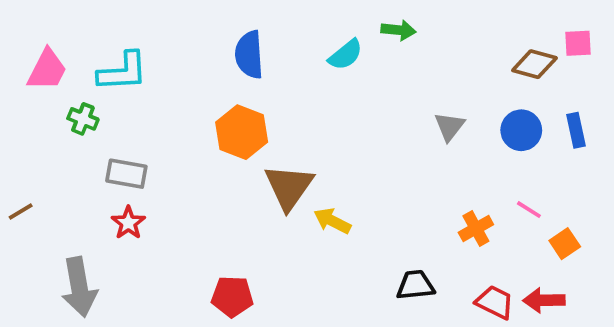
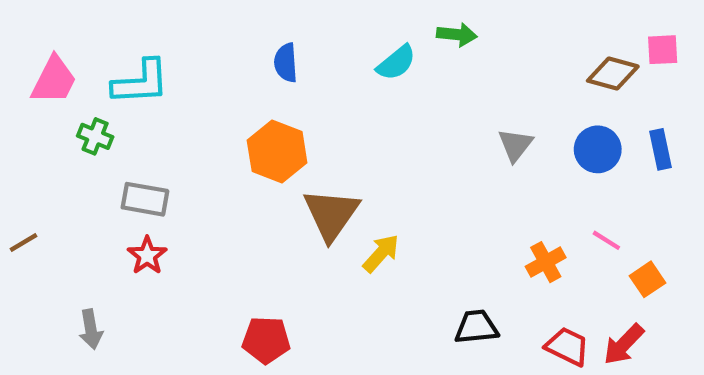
blue semicircle: (249, 55) -> (286, 63), size x0.7
yellow arrow: (332, 221) -> (381, 253), turned 105
gray arrow: (79, 287) -> (91, 329), size x0.6
red arrow: (544, 300) -> (624, 344), turned -45

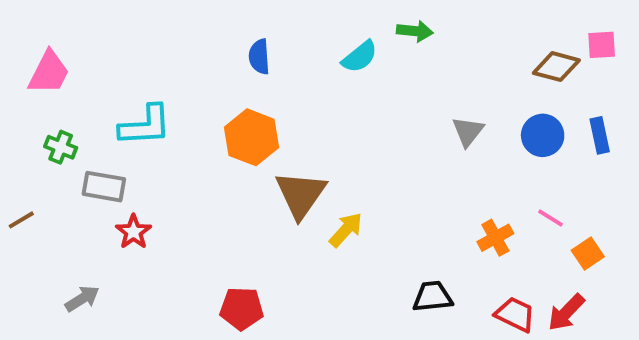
cyan L-shape: (141, 82) -> (145, 126), moved
green cross: (95, 136) -> (61, 147), moved
gray rectangle: (145, 199) -> (104, 187), moved
gray arrow: (91, 329) -> (82, 299), turned -112

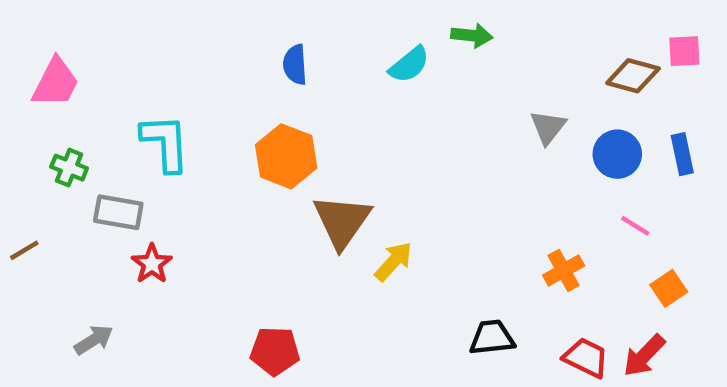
cyan L-shape: (145, 126) -> (165, 143), turned -90
gray triangle: (468, 131) -> (548, 127), moved
pink line: (550, 218) -> (635, 226), moved

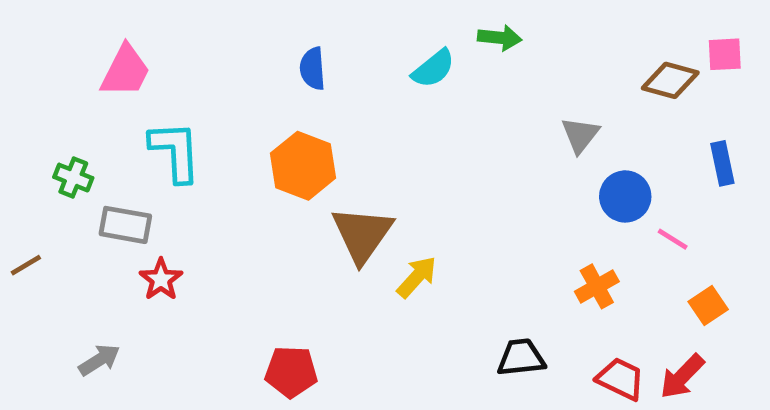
pink trapezoid: (56, 83) -> (125, 71), moved
blue circle: (617, 154) -> (625, 196), moved

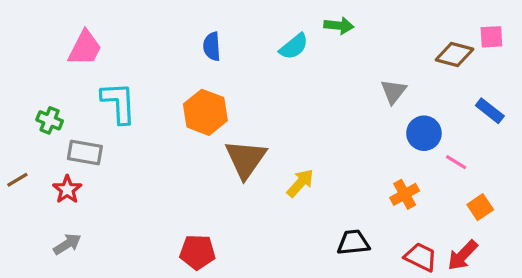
blue rectangle: (722, 163) -> (490, 111), turned -40
yellow arrow: (417, 277) -> (300, 183), moved
red star: (161, 279) -> (67, 189), moved

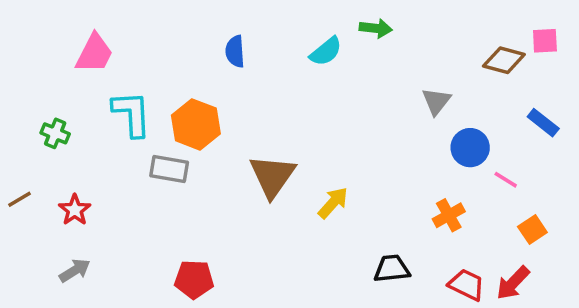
orange hexagon: (205, 112) -> (196, 124), moved
gray rectangle: (85, 152) -> (169, 169), moved
red pentagon: (197, 252) -> (194, 279), moved

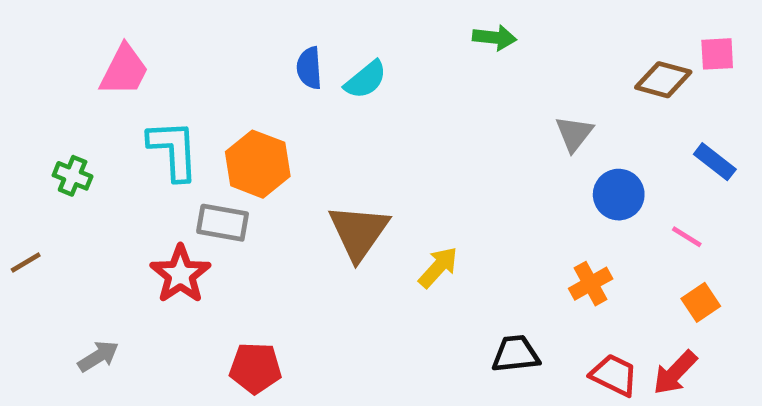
cyan semicircle: (326, 51) -> (366, 80), moved
pink line: (506, 180) -> (687, 237), moved
red star: (75, 210) -> (180, 274), moved, size x1.4

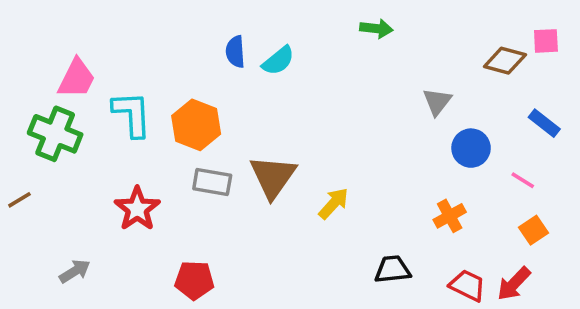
pink trapezoid: (124, 70) -> (77, 78), moved
green cross: (73, 176) -> (55, 134), size x1.8
gray rectangle: (223, 223) -> (212, 182), moved

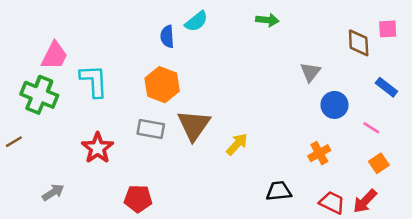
cyan semicircle: (278, 61) -> (196, 21), moved
brown diamond: (505, 61) -> (359, 43), turned 72
orange hexagon: (196, 125) -> (162, 85), moved

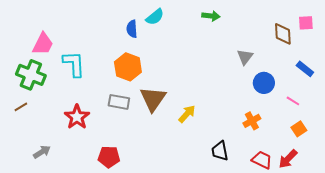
brown line: (14, 142) -> (21, 107), moved
black trapezoid: (279, 191) -> (220, 151), turned -95

